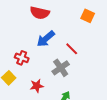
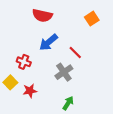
orange square: (88, 16) -> (92, 19), turned 32
red star: (37, 86) -> (30, 91), moved

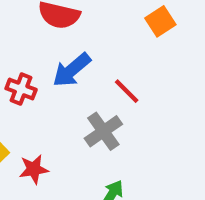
red cross: (24, 62) -> (21, 89), moved

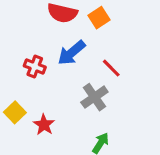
orange square: (160, 21) -> (99, 18), moved
red star: (34, 169) -> (44, 125), turned -30

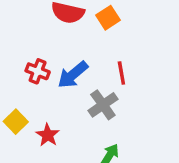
blue arrow: (71, 53) -> (73, 75), moved
red line: (111, 68) -> (121, 73), turned 35

